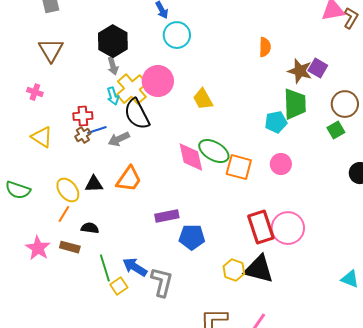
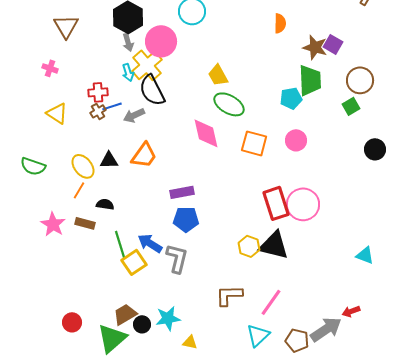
pink circle: (158, 81) -> (161, 41), moved
green ellipse: (214, 151) -> (229, 104), moved
blue pentagon: (192, 237) -> (186, 219), moved
yellow square: (119, 286) -> (134, 262), size x1.4

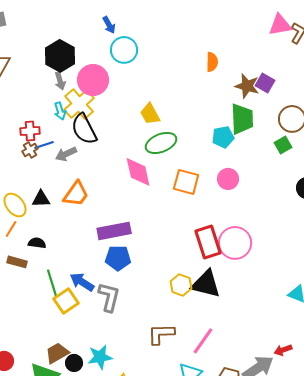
green ellipse: (229, 104) -> (161, 143), turned -52
purple rectangle: (182, 192) -> (114, 231), size x1.4

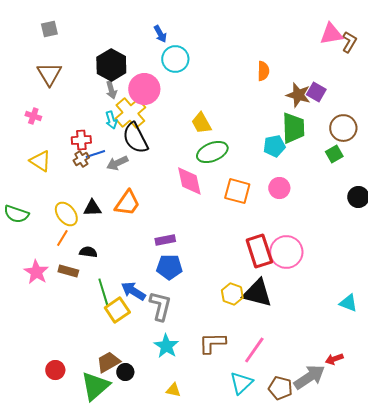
purple rectangle: (114, 231) -> (165, 240), size x0.6
cyan star: (100, 357) -> (166, 346), moved, turned -30

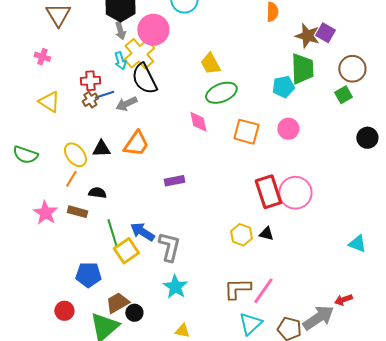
pink diamond: (189, 181) -> (198, 122), size x0.7
blue pentagon: (169, 267) -> (88, 275), moved
black triangle: (257, 293) -> (266, 234), size x0.5
brown L-shape: (212, 343) -> (237, 289), moved

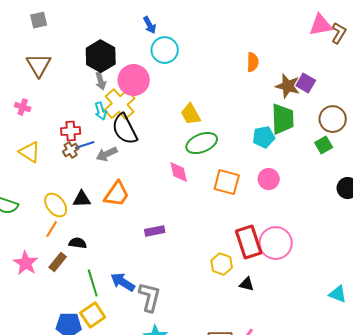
brown rectangle: (77, 212) -> (58, 262), turned -66
yellow hexagon: (241, 235) -> (222, 264), moved
yellow square: (126, 251) -> (93, 315), moved

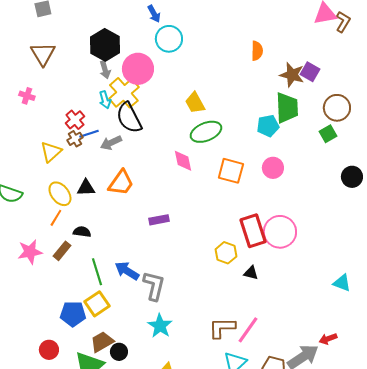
red cross: (71, 131) -> (75, 120), turned -36
yellow triangle: (30, 152) -> (51, 152), moved, turned 45
pink star: (26, 263) -> (30, 252), turned 30

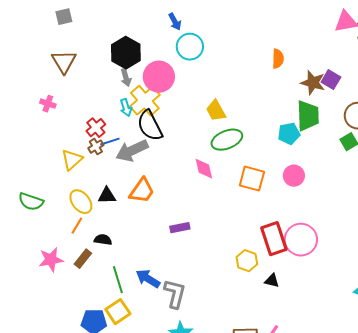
gray arrow: (111, 143) -> (132, 151), size x1.5

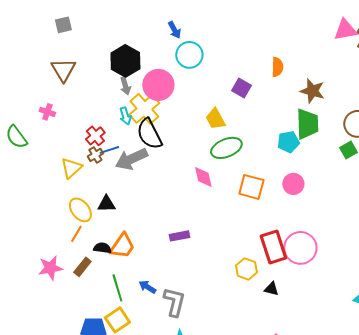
purple square: (331, 80) -> (241, 88), moved
orange trapezoid: (142, 191) -> (122, 246), moved
green semicircle: (31, 202) -> (16, 137), moved, turned 35
blue arrow: (148, 279) -> (147, 287), size x0.7

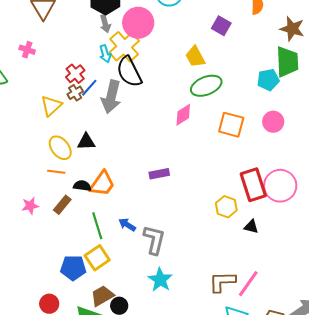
blue line: (109, 150) -> (89, 88), turned -30
gray arrow: (131, 159) -> (111, 97), turned -52
pink diamond: (203, 177) -> (183, 115), turned 70
orange line: (76, 234) -> (56, 172), turned 66
pink star: (50, 268) -> (30, 206), size x0.7

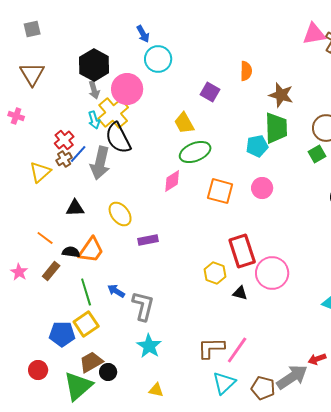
yellow ellipse: (60, 148) -> (120, 214), moved
orange line: (56, 172) -> (45, 238), turned 30
pink circle: (280, 186) -> (272, 273), moved
pink star: (30, 206) -> (19, 272), turned -30

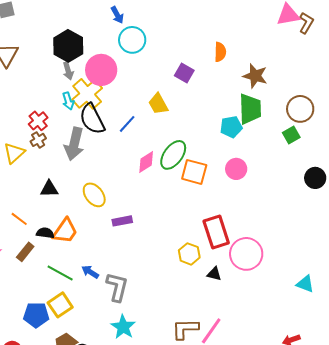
green ellipse: (195, 152) -> (173, 155), moved, turned -32
blue line: (78, 154) -> (127, 124), moved
green line: (86, 292) -> (60, 273), turned -44

